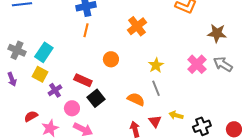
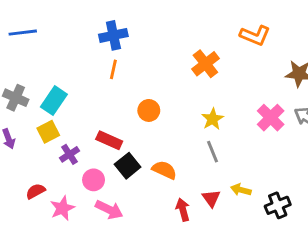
orange cross: (137, 26) -> (205, 64), moved
yellow square: (40, 74) -> (48, 132), turned 35
orange semicircle: (136, 99) -> (164, 170), moved

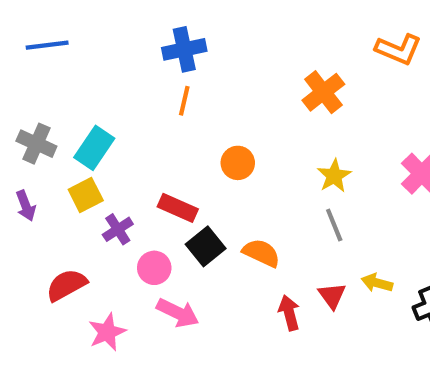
red semicircle: (35, 191) -> (66, 285), size x1.4
pink star: (62, 208) -> (107, 332), moved

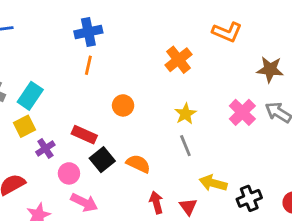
yellow arrow: (377, 283) -> (213, 183), size x1.4
red triangle: (332, 296) -> (188, 207), moved

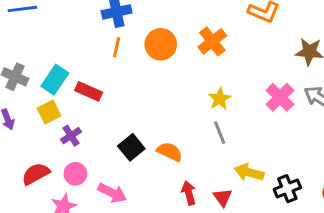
orange circle: (123, 105) -> (161, 44), moved, size x1.4
red rectangle: (84, 135) -> (89, 91), moved
pink circle: (69, 173) -> (75, 174), moved

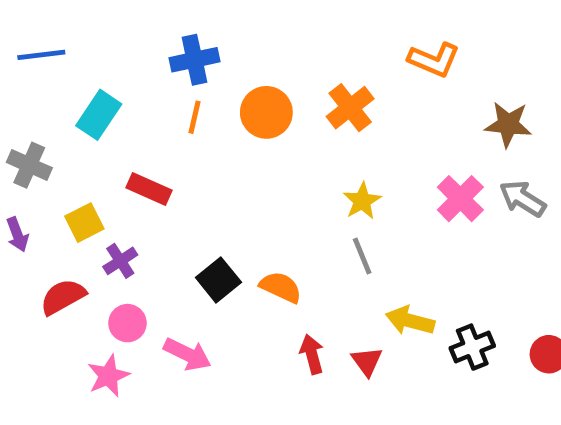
cyan rectangle: (55, 80) -> (99, 115), moved
red semicircle: (36, 174) -> (63, 297), moved

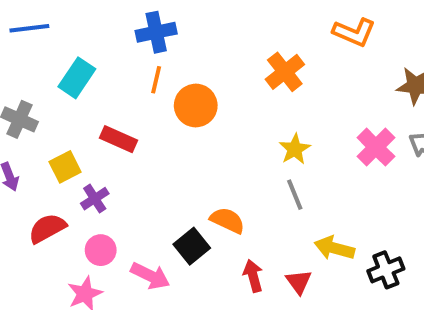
orange circle: (266, 112) -> (196, 106), moved
black square: (218, 280) -> (192, 246), moved

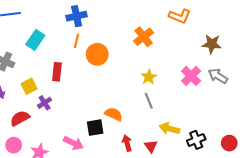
red rectangle: (118, 139) -> (57, 72), turned 72
black square: (192, 246) -> (95, 128), turned 30
pink circle: (101, 250) -> (14, 145), moved

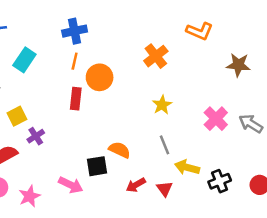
red rectangle: (57, 72) -> (76, 99), moved
pink cross: (191, 76) -> (216, 119), moved
gray arrow: (218, 76) -> (251, 124), moved
gray line: (149, 101) -> (165, 145), moved
red arrow: (127, 143) -> (136, 185), turned -105

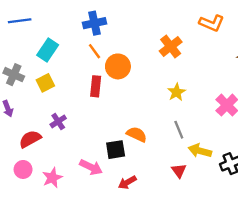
orange line: (75, 61) -> (94, 51), turned -49
yellow square: (17, 116) -> (45, 83), moved
red arrow: (136, 185) -> (127, 182), moved

